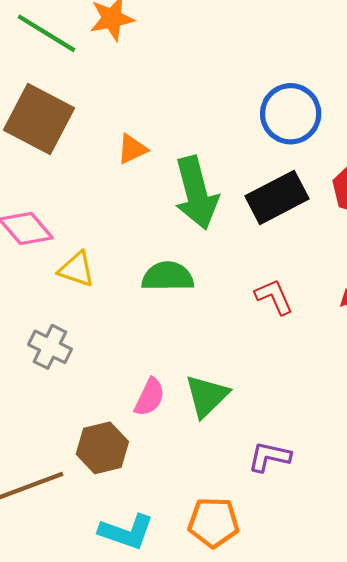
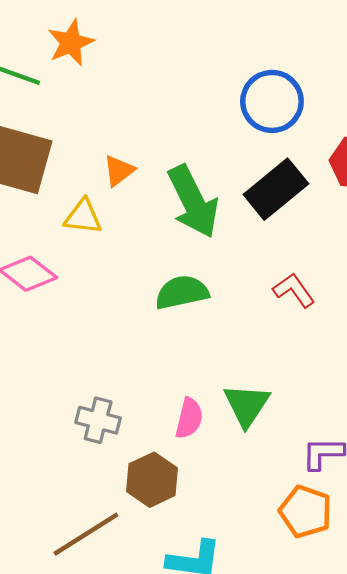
yellow triangle: (77, 269) -> (83, 217), moved
gray cross: (50, 347) -> (98, 420), moved
orange pentagon: (213, 522) -> (305, 512), moved, turned 30

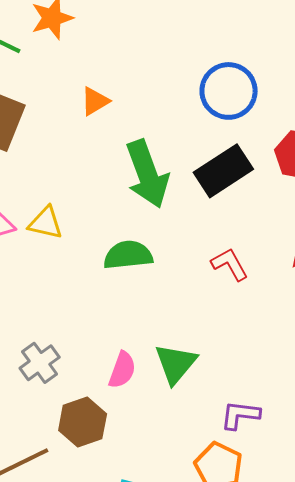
orange triangle: (119, 171) -> (95, 101), moved
yellow triangle: (83, 217) -> (46, 223), moved
gray cross: (98, 420) -> (40, 363), turned 33

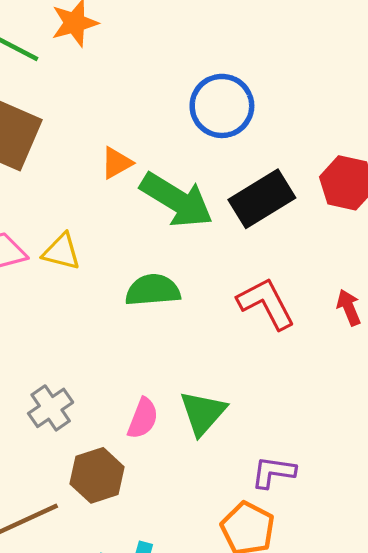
blue circle: (229, 91) -> (222, 106), moved
orange triangle: (95, 101) -> (117, 163), moved
green arrow: (147, 174) -> (177, 200), turned -40
red L-shape: (230, 264) -> (266, 303), size x1.4

